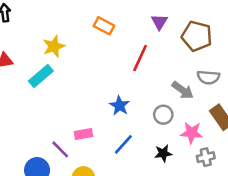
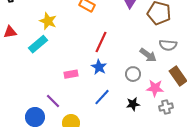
yellow star: (54, 46) -> (48, 21), turned -30
red line: (140, 58) -> (101, 42), moved
pink rectangle: (83, 134) -> (71, 74), moved

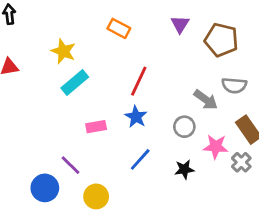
cyan rectangle: (38, 44) -> (75, 83), moved
gray cross: (166, 107) -> (241, 162), moved, turned -32

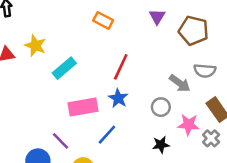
yellow star: (63, 51) -> (35, 46), moved
pink rectangle: (96, 127) -> (83, 107), size x1.6
blue line: (140, 159) -> (107, 135), moved

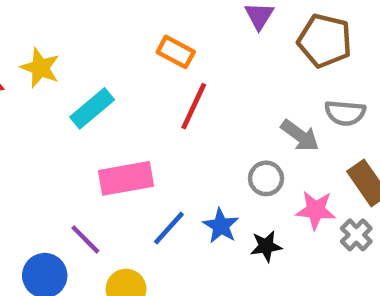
orange rectangle: (103, 20) -> (176, 52), moved
blue star: (118, 98) -> (221, 226), moved

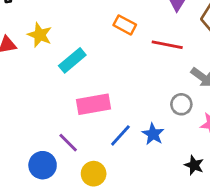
red line: (194, 106) -> (167, 45), moved, turned 76
black star: (266, 246) -> (194, 165), moved, turned 30

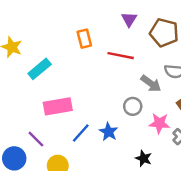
orange rectangle: (125, 25) -> (84, 39), turned 48

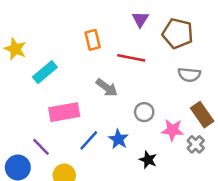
gray arrow: (151, 83) -> (107, 88), moved
black star: (144, 158) -> (148, 160), moved

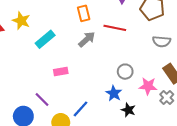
gray arrow: (107, 88) -> (87, 39), moved, turned -78
pink rectangle: (64, 112) -> (61, 72), size x0.6
blue star: (118, 139) -> (114, 93), moved
blue line: (89, 140) -> (80, 109), moved

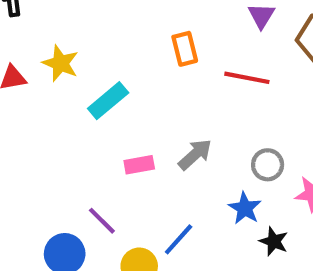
gray arrow: (87, 39) -> (195, 154), moved

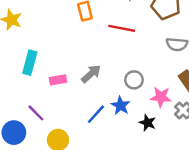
cyan rectangle: (108, 101) -> (30, 63), moved, turned -35
blue line: (179, 239) -> (96, 114), moved
black star: (274, 241) -> (147, 123), moved

